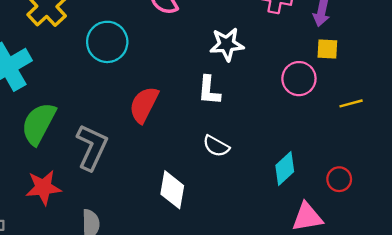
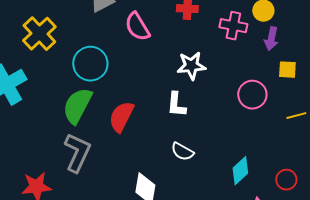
yellow square: (327, 49) -> (287, 70), moved
green semicircle: (39, 124) -> (77, 106), moved

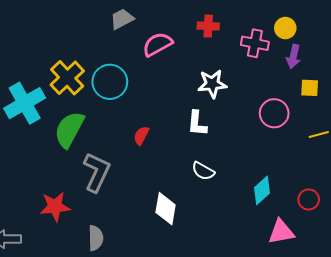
pink semicircle: (137, 27) -> (157, 44), turned 92
yellow cross: (39, 34) -> (67, 78), moved
green semicircle: (77, 106) -> (69, 129), moved
red semicircle: (121, 117) -> (141, 136), size x0.6

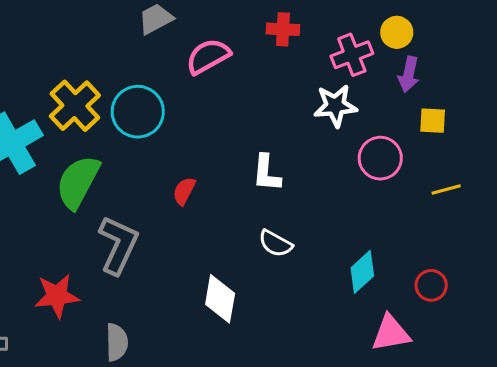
pink cross: (255, 43) -> (352, 55), turned -32
white star: (212, 84) -> (335, 106), moved

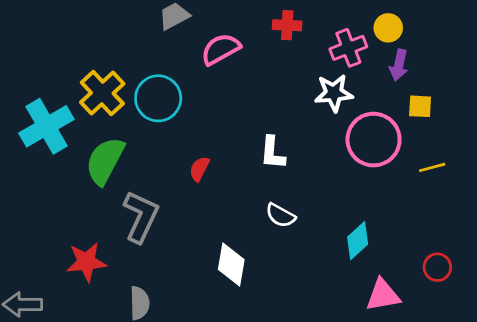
pink circle: (380, 158) -> (374, 140), size x1.4
red circle: (431, 285) -> (437, 267), moved

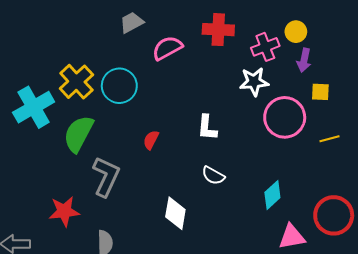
red cross: (287, 25) -> (218, 30), size x1.4
red circle: (437, 267) -> (334, 215), size x1.8

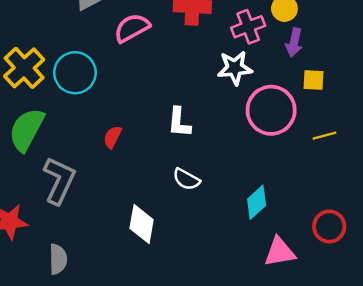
red circle: (334, 215) -> (329, 226), size x0.7

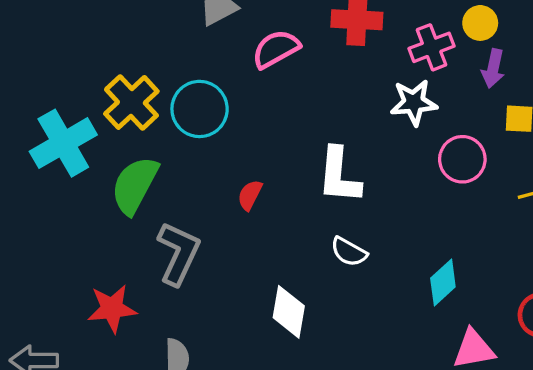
pink circle: (271, 110) -> (462, 159), size x0.7
white L-shape: (179, 122) -> (339, 175), size x1.4

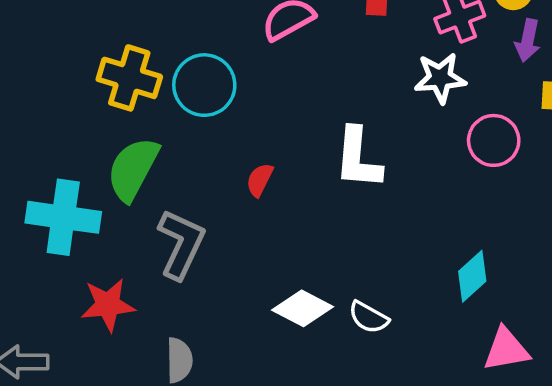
yellow cross: (131, 102) -> (129, 78), turned -30
cyan cross: (63, 143) -> (63, 217), moved, turned 38
white semicircle: (349, 252) -> (369, 317), moved
white diamond: (289, 312) -> (303, 308), turned -72

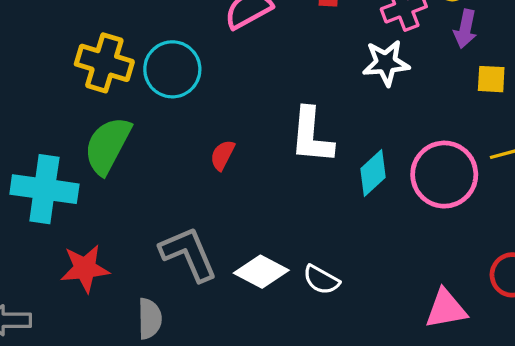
pink circle: (494, 140) -> (444, 175), moved, size x1.4
gray L-shape: (181, 244) -> (188, 254), moved, turned -48
cyan diamond: (472, 276) -> (373, 173), moved

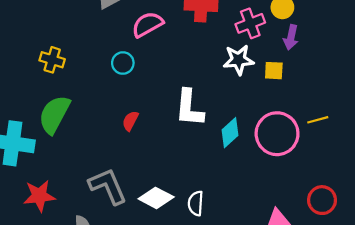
yellow cross: (104, 63) -> (52, 60), size x0.7
cyan circle: (172, 69) -> (123, 63), moved, size x0.6
yellow square: (491, 79) -> (274, 71), moved
white semicircle: (321, 280) -> (196, 203), turned 65

